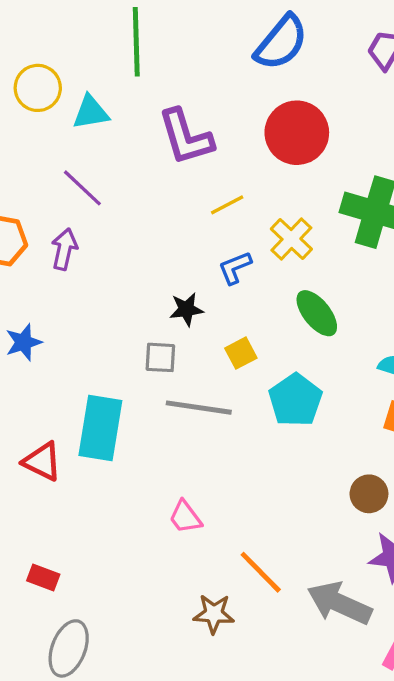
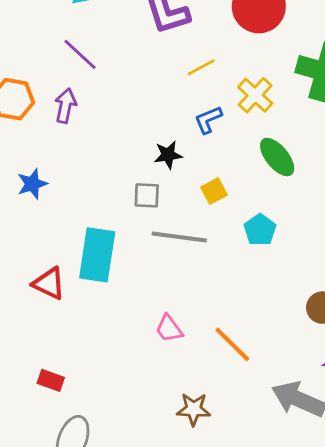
cyan pentagon: (295, 400) -> (260, 230), size x0.7
orange line: (261, 572) -> (232, 344), moved

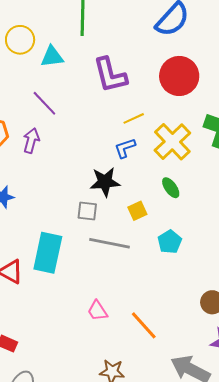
yellow cross: (255, 95) -> (172, 142), size x1.4
blue L-shape: (208, 120) -> (125, 148), moved
black star: (168, 155) -> (105, 182), size x1.4
green ellipse: (277, 157) -> (171, 188), moved, size x0.7

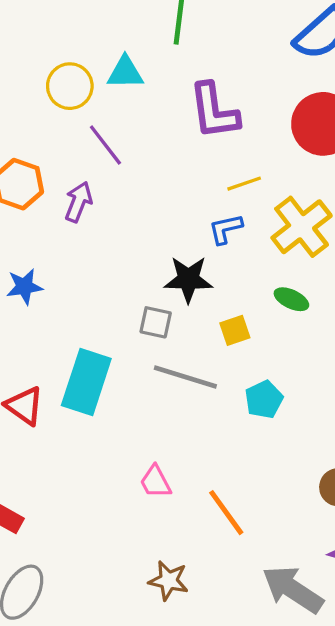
yellow circle: (20, 40) -> (70, 86), moved
green ellipse: (171, 188) -> (291, 299), turned -35
cyan pentagon: (170, 242) -> (264, 399), moved

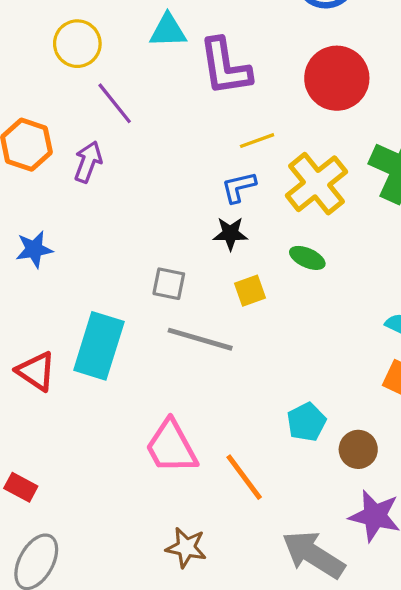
cyan triangle: (125, 73) -> (168, 31), moved
black star: (188, 279) -> (230, 234), moved, size x0.7
cyan pentagon: (264, 399) -> (306, 422), moved
pink trapezoid: (156, 482) -> (171, 447), size x1.6

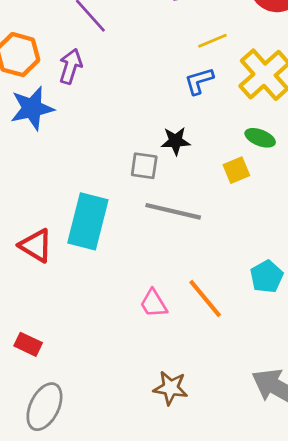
black star: (230, 234) -> (176, 141), moved
blue star: (34, 249) -> (32, 108), moved, size x1.4
yellow square: (250, 291) -> (236, 170), moved
pink trapezoid: (171, 447) -> (154, 303), size x0.6
orange line: (244, 477) -> (205, 299), moved

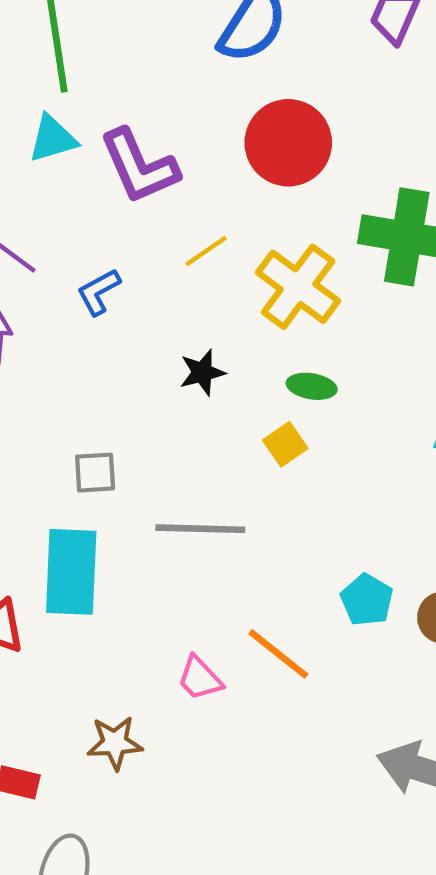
blue L-shape: (199, 81) -> (99, 292), moved
black star: (176, 141) -> (202, 372), moved
gray square: (144, 166) -> (95, 473), moved
brown star: (171, 388) -> (115, 743), moved

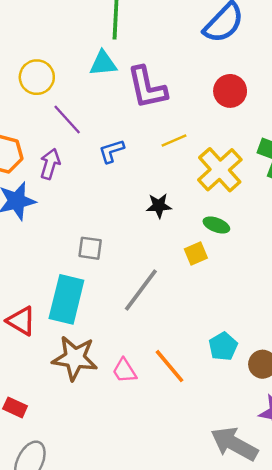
red circle: (288, 143) -> (230, 91), size x0.7
gray line: (200, 529) -> (141, 290), turned -66
brown star: (115, 743) -> (75, 358), moved, size x1.5

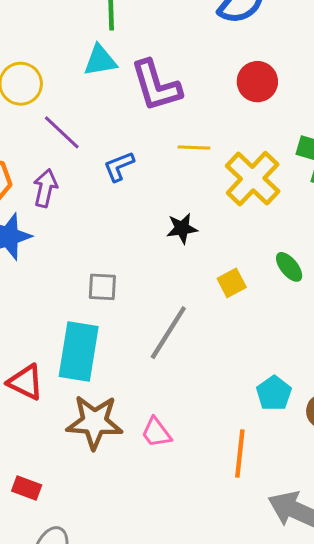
yellow line: (174, 141) -> (194, 148), turned 30
green ellipse: (216, 225) -> (289, 267), moved, turned 35
orange line: (170, 366) -> (240, 453), moved, turned 51

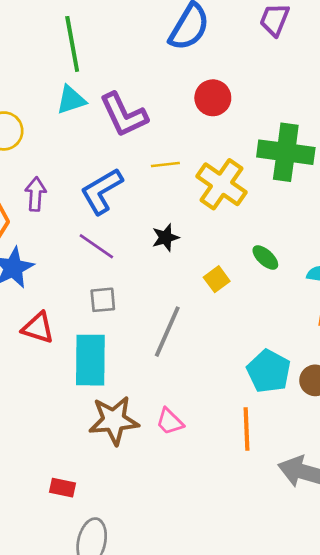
purple line: (62, 132) -> (96, 246), moved
blue L-shape: (119, 166) -> (102, 191), size x1.6
purple arrow: (45, 188) -> (36, 194), moved
red triangle: (26, 382) -> (38, 328), moved
cyan pentagon: (274, 393) -> (269, 371), size x1.4

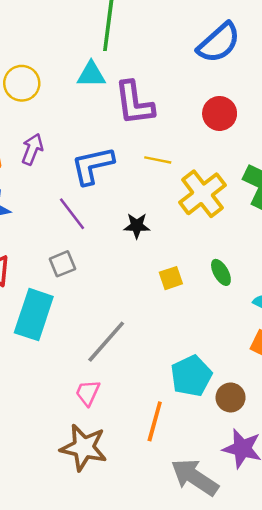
gray square: (103, 300) -> (62, 264), turned -35
gray line: (167, 332) -> (106, 342), moved
brown star: (114, 420) -> (84, 447), moved
pink trapezoid: (170, 422) -> (88, 393), turned 52

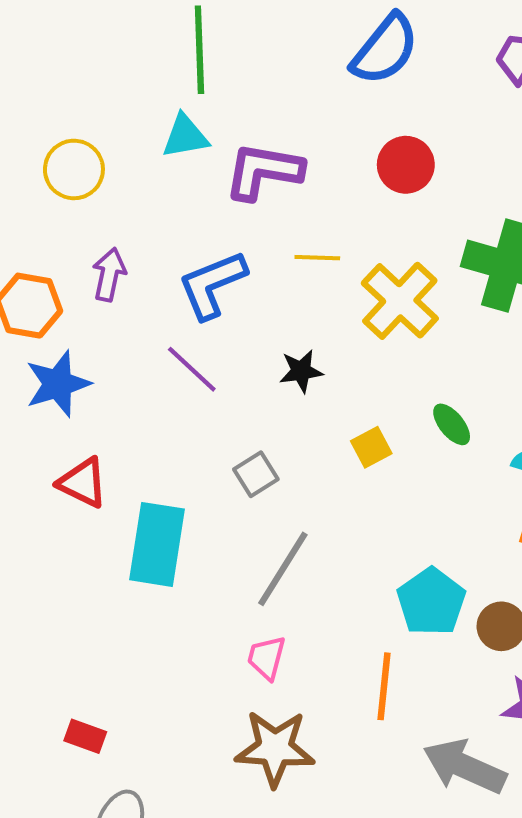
purple L-shape: (134, 103) -> (264, 171), turned 117
gray square: (62, 264) -> (256, 474), moved

